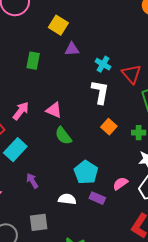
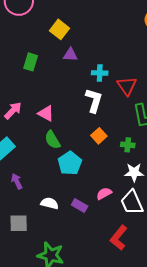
cyan cross: (103, 64) -> (100, 73), turned -35
cyan pentagon: (86, 172) -> (70, 163), moved

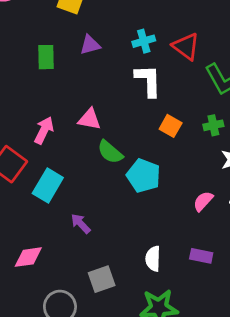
purple triangle: (70, 55) -> (90, 45), moved
white semicircle: (50, 203) -> (153, 259), moved, turned -84
purple rectangle: (80, 205) -> (201, 256), moved

